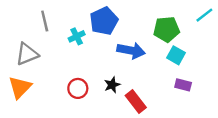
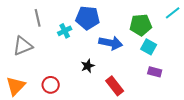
blue pentagon: (104, 21) -> (88, 18), turned 30
black star: (112, 85) -> (88, 66), moved
orange triangle: (20, 87) -> (16, 86), moved
red circle: (78, 88) -> (51, 85), moved

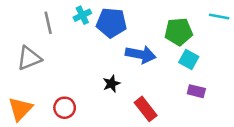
cyan line: (173, 13) -> (219, 16), turned 49
cyan cross: (65, 31) -> (82, 15), moved

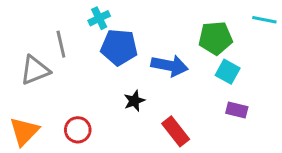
gray line: (48, 23) -> (61, 44), moved
blue pentagon: (111, 23) -> (119, 47), moved

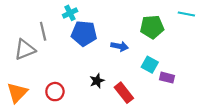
blue arrow: (170, 66) -> (120, 46), size x0.7
cyan square: (228, 72) -> (150, 65), moved
black star: (134, 101) -> (97, 81), moved

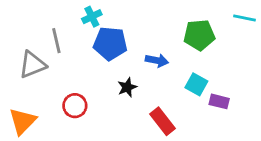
black star: (97, 81) -> (127, 87), moved
red circle: (55, 92) -> (75, 106), moved

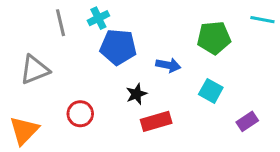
gray line: (56, 41) -> (61, 23), moved
purple rectangle: (219, 101) -> (247, 121), moved, turned -48
red rectangle: (163, 121) -> (156, 121), moved, turned -68

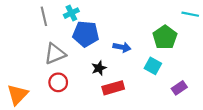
green pentagon: (214, 38) -> (165, 37), moved, turned -30
gray triangle: (35, 70) -> (55, 54), moved

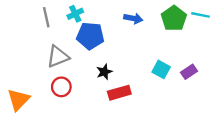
green pentagon: (165, 37) -> (174, 18), moved
blue arrow: (122, 47) -> (133, 18), moved
purple rectangle: (179, 88) -> (189, 72), moved

